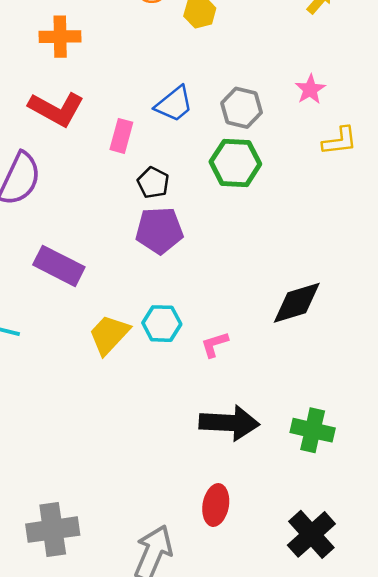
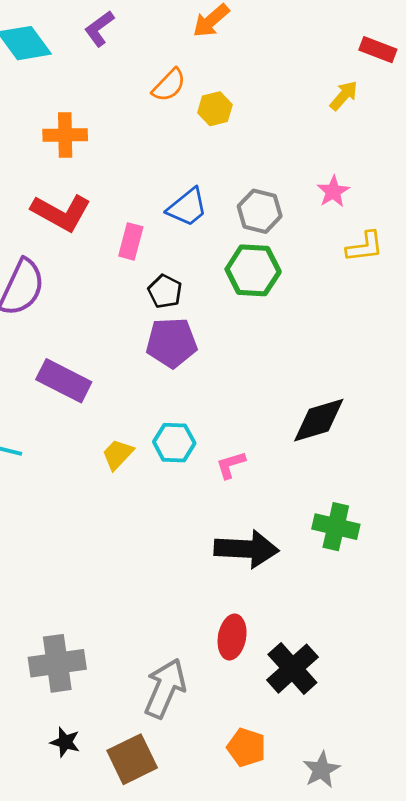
yellow trapezoid: (109, 335) -> (118, 454), size x0.7
green cross: (313, 430) -> (336, 527), moved
black cross: (311, 534) -> (292, 669), moved

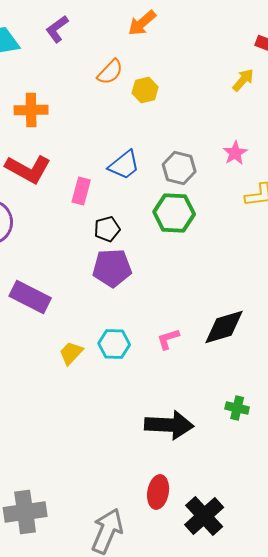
black pentagon: (165, 291) -> (107, 229), turned 30
pink L-shape: (231, 465) -> (168, 339), moved
green cross: (336, 527) -> (237, 408), size x0.7

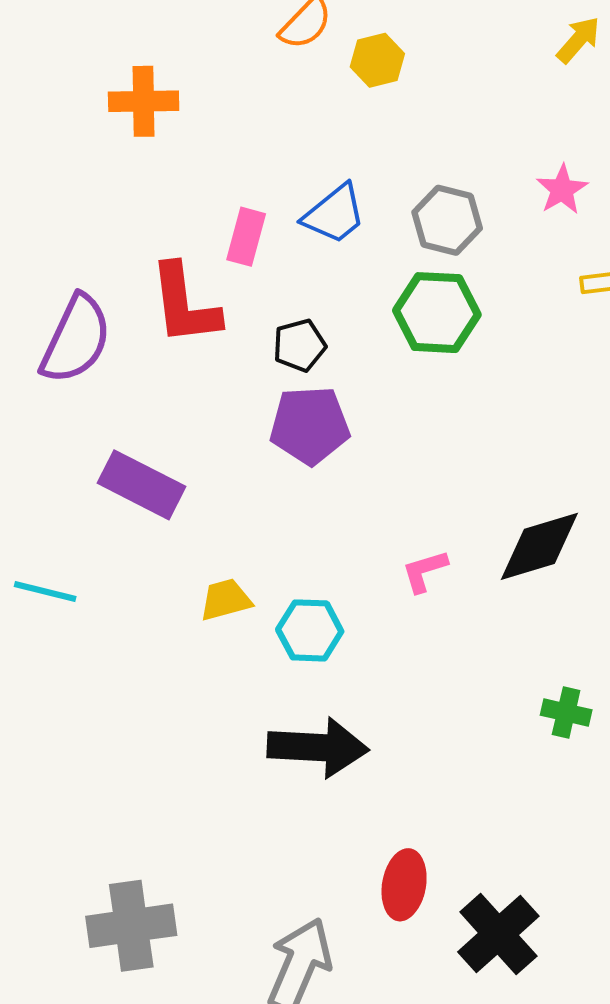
red L-shape: (28, 169) -> (185, 304), moved, turned 54
pink rectangle: (81, 191) -> (246, 237), moved
cyan hexagon: (114, 344) -> (310, 630), moved
yellow trapezoid: (71, 353) -> (226, 600), turned 32
black arrow: (169, 425) -> (318, 747), moved

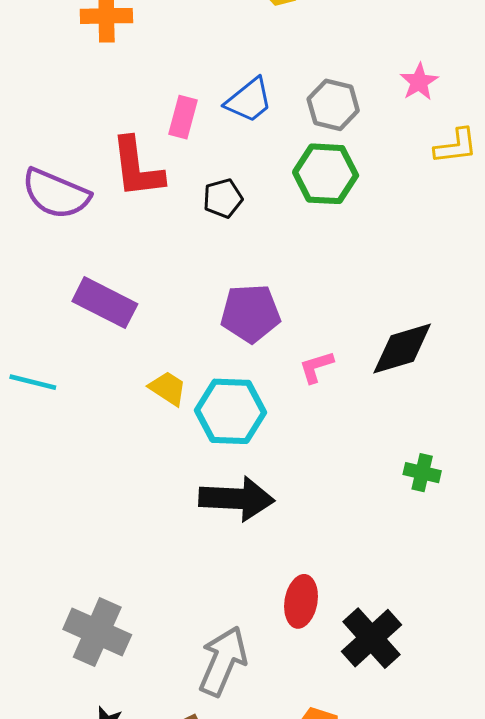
purple semicircle: (76, 339) -> (56, 194), turned 88
purple pentagon: (310, 425) -> (250, 313), moved
yellow trapezoid: (226, 600) -> (168, 388), turned 48
cyan hexagon: (310, 630) -> (231, 411), size x1.4
gray cross: (131, 926) -> (97, 632), turned 32

